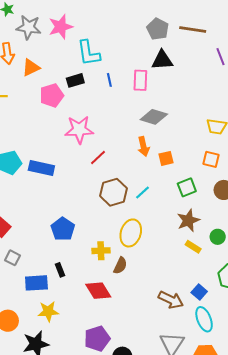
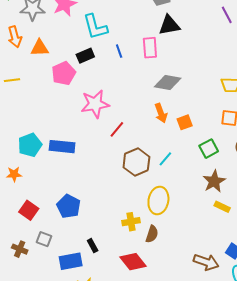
orange triangle: (31, 67) -> (40, 48), turned 30
blue pentagon: (63, 229) -> (69, 206), moved

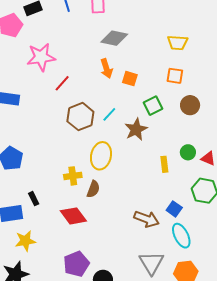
orange square: (185, 122) -> (130, 79), turned 35
brown star: (214, 181) -> (136, 129), moved
yellow rectangle: (222, 207) -> (164, 164), turned 56

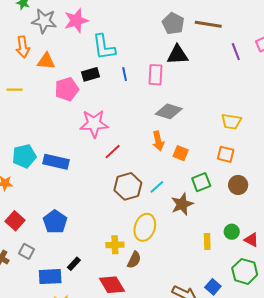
black rectangle: (34, 199) -> (74, 264), turned 64

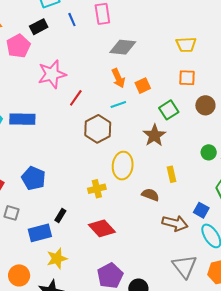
orange square: (181, 153) -> (143, 86), turned -35
cyan line: (157, 187) -> (118, 105), moved, turned 35
yellow rectangle: (207, 241) -> (172, 174), moved
brown semicircle: (134, 260) -> (150, 195), moved, turned -84

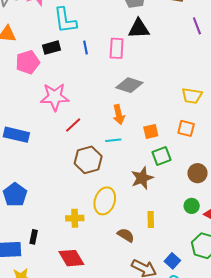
orange square: (143, 86) -> (151, 131), moved
brown circle: (205, 105) -> (197, 173), moved
black rectangle: (60, 216) -> (34, 237), turned -32

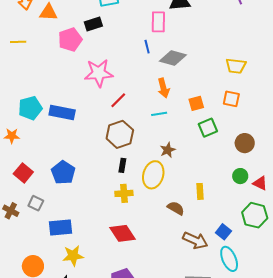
blue line: (86, 48) -> (147, 47), moved
brown hexagon: (88, 160) -> (120, 134), moved
brown star: (142, 178) -> (168, 150), moved, size x0.7
black rectangle: (34, 237) -> (122, 165), moved

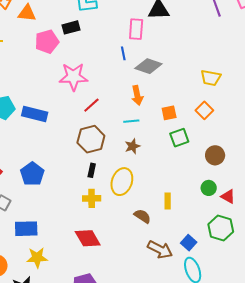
orange square: (231, 99) -> (204, 110), turned 30
brown star: (168, 150) -> (133, 146), moved

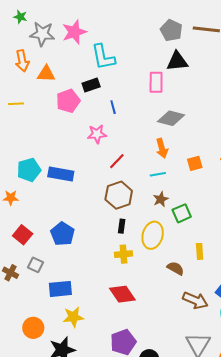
blue line: (123, 53) -> (113, 107), moved
pink star: (73, 77) -> (97, 134), size x0.7
green square: (179, 138) -> (182, 213), moved

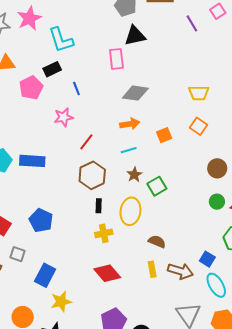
orange arrow: (162, 148) -> (130, 124), turned -78
yellow rectangle: (200, 251) -> (152, 269), moved
blue rectangle: (60, 289) -> (45, 275), turned -50

